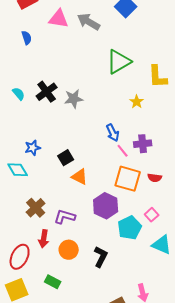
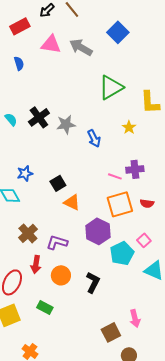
blue arrow: (113, 133) -> (94, 138), moved
pink line: (123, 151) -> (115, 176), turned -32
orange square: (128, 179) -> (120, 204), turned -32

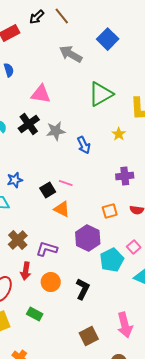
pink triangle: (51, 44) -> (41, 94), moved
pink line: (115, 176) -> (66, 183), moved
orange square: (120, 204) -> (110, 211), size x0.6
pink arrow: (135, 318) -> (125, 325), size x1.4
brown square: (111, 332) -> (89, 336), moved

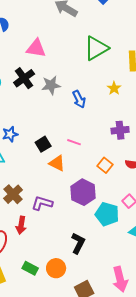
pink line: (66, 183) -> (74, 142), moved
orange square: (110, 211) -> (105, 165), turned -35
cyan pentagon: (112, 260) -> (107, 214), turned -30
orange circle: (51, 282) -> (56, 268), moved

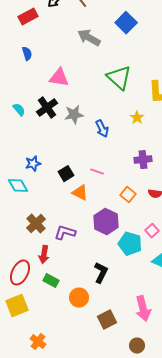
green triangle: (96, 48) -> (119, 78), turned -48
green rectangle: (30, 268) -> (51, 281), moved

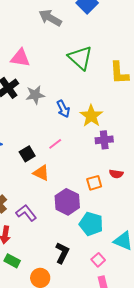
yellow star: (137, 118) -> (91, 116), moved, size x1.6
pink line: (97, 172) -> (55, 144), moved, turned -56
orange square: (128, 195) -> (94, 183), moved, turned 35
pink square: (152, 231) -> (98, 260), moved
purple L-shape: (65, 233) -> (26, 213), turned 35

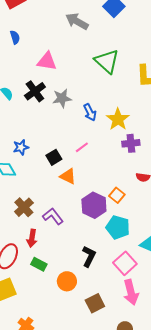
orange square: (94, 183) -> (117, 195), moved, turned -35
pink square: (98, 260) -> (125, 263), size x1.6

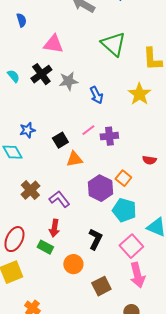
yellow star: (118, 119) -> (139, 94), moved
purple cross: (131, 143) -> (109, 136), moved
orange triangle: (68, 176) -> (74, 159), turned -36
red arrow: (32, 238) -> (54, 228), moved

